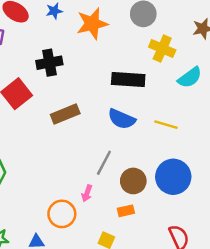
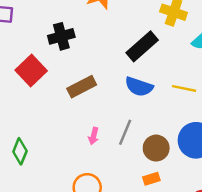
black rectangle: (128, 79) -> (142, 46), turned -40
pink arrow: (87, 193) -> (94, 136), moved

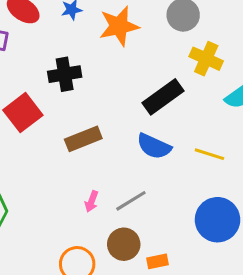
gray line: (125, 132) -> (131, 201), turned 30
brown circle: (156, 148) -> (124, 244), moved

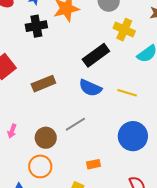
black cross: (65, 74) -> (36, 26), moved
pink arrow: (92, 201) -> (12, 131), moved
brown circle: (124, 244) -> (46, 138), moved

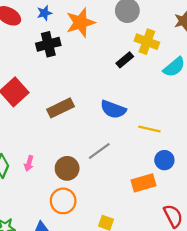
black rectangle: (96, 55) -> (125, 60), moved, size x0.6
yellow line: (127, 93) -> (149, 129), moved
blue circle: (133, 136) -> (164, 160), size x0.6
orange rectangle: (93, 164) -> (143, 183), moved, size x1.5

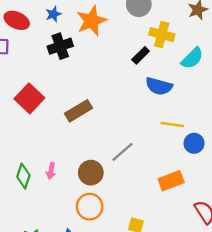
blue semicircle: (113, 109) -> (159, 86), moved
blue circle: (164, 160) -> (194, 143), moved

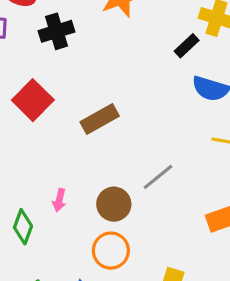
black cross: (60, 46) -> (56, 31), moved
green diamond: (23, 176) -> (23, 227), moved

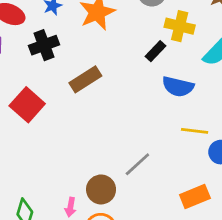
brown rectangle: (100, 119) -> (85, 79), moved
pink arrow: (59, 200) -> (71, 207), moved

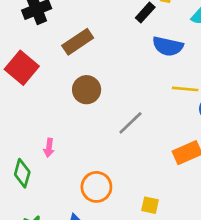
brown circle: (101, 189) -> (87, 90), moved
pink arrow: (71, 207) -> (49, 148), moved

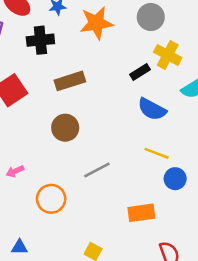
pink arrow: (49, 148) -> (15, 171), turned 42
orange circle: (96, 187) -> (51, 199), moved

